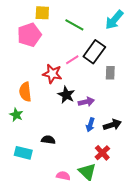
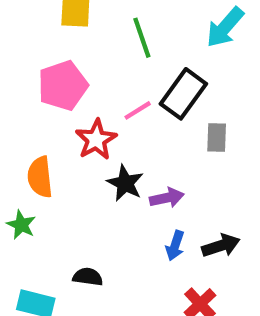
green line: (74, 25) -> (142, 38), turned 42
pink pentagon: (29, 35) -> (63, 86), moved
red star: (52, 74) -> (96, 140), turned 30

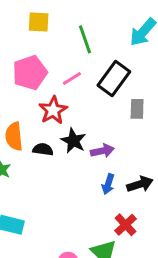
pink line: (138, 110) -> (72, 78), moved
black semicircle: (88, 277) -> (43, 149), moved

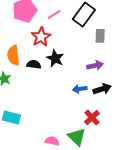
purple arrow: (102, 151) -> (95, 65), moved
blue arrow: (108, 184) -> (80, 89), turned 64

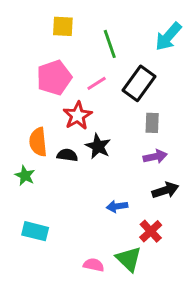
gray rectangle: (100, 36) -> (152, 123), moved
blue arrow: (80, 89) -> (117, 206), moved

